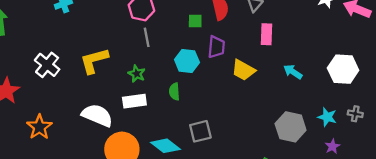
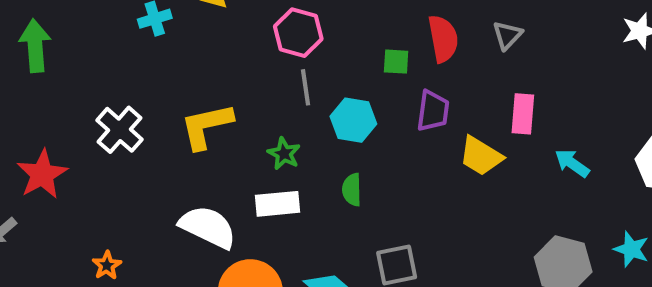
pink rectangle: (267, 34) -> (523, 114), moved
cyan hexagon: (187, 61) -> (353, 120), moved
orange star: (39, 127) -> (107, 265), moved, size x0.6

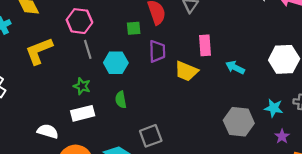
yellow L-shape: (206, 126) -> (39, 51), moved
white semicircle: (208, 227) -> (48, 131), size x0.7

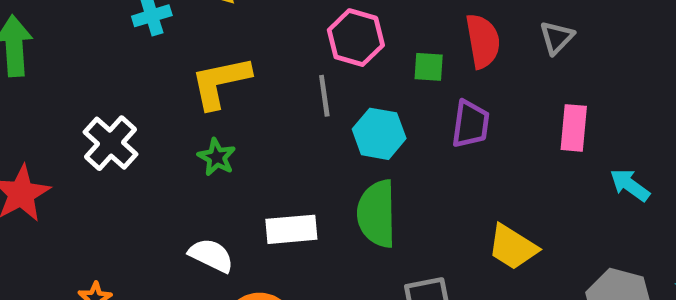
pink hexagon: (79, 21) -> (356, 38), moved
yellow trapezoid: (186, 71) -> (513, 247), moved
green star: (82, 86) -> (217, 157), moved
green semicircle: (121, 100) -> (377, 214), size x1.8

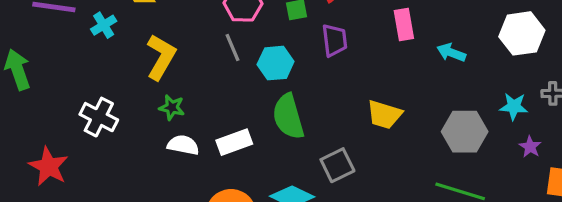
yellow L-shape: (220, 82) -> (161, 57), turned 147
white semicircle: (211, 255) -> (183, 145), moved

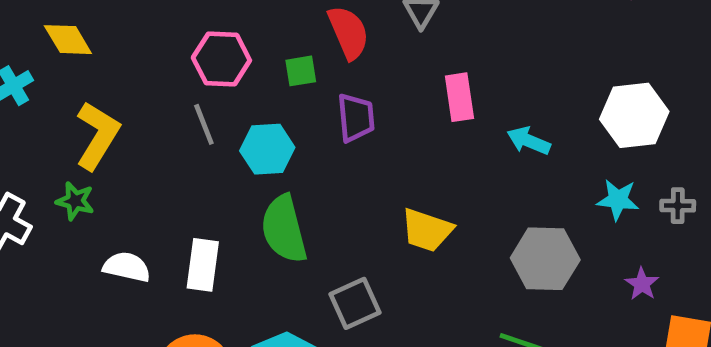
cyan star: (514, 106) -> (618, 200), moved
green star: (172, 107) -> (75, 201), moved
white rectangle: (234, 142) -> (203, 265), turned -64

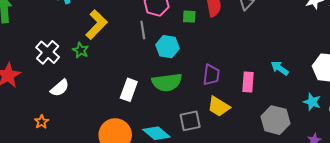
pink rectangle: (459, 97) -> (248, 82), moved
purple trapezoid: (356, 118) -> (211, 75), moved
green semicircle: (284, 229) -> (167, 82), turned -96
yellow trapezoid: (427, 230) -> (219, 107), moved
white semicircle: (127, 267) -> (60, 88), moved, turned 114

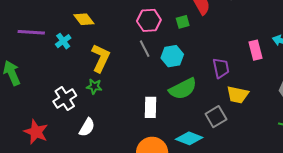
white cross: (48, 52) -> (65, 99), turned 35
pink rectangle: (248, 82) -> (255, 50), moved

